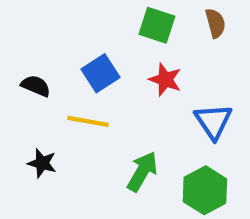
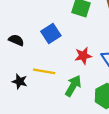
red star: (165, 80) -> (83, 56), moved, turned -30
yellow line: (88, 121) -> (44, 71), moved

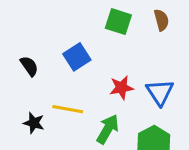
black semicircle: (16, 40) -> (29, 66), turned 32

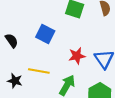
blue square: (77, 57) -> (45, 34), turned -30

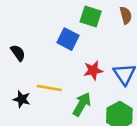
blue square: (45, 34) -> (68, 39), moved

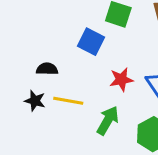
black semicircle: (18, 53) -> (47, 69), moved, turned -54
black star: (22, 99) -> (35, 101), moved

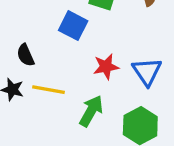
black semicircle: (47, 69) -> (26, 55), turned -115

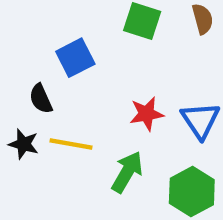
blue square: (73, 26) -> (75, 58), moved, turned 36

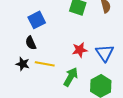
blue square: (75, 58) -> (37, 20), moved

